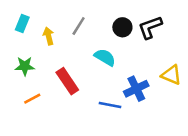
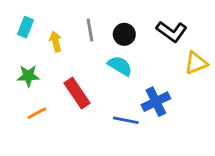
gray line: (79, 26) -> (90, 30), turned -42
black circle: (122, 27) -> (124, 34), moved
black L-shape: (150, 27) -> (172, 31), turned -124
yellow triangle: (171, 75) -> (196, 63), moved, turned -45

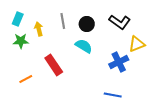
green star: (28, 76) -> (21, 41), moved
blue cross: (156, 102) -> (119, 62), moved
blue line: (126, 120) -> (113, 95), moved

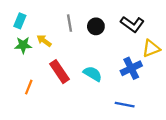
yellow arrow: (39, 29) -> (44, 41), moved, turned -40
cyan semicircle: (84, 46) -> (93, 74), moved
orange line: (26, 79) -> (29, 87), turned -40

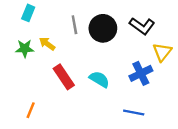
cyan rectangle: (20, 21) -> (28, 13), moved
black circle: (96, 26) -> (103, 28), size x1.5
yellow triangle: (151, 48) -> (162, 52), turned -30
orange line: (29, 87) -> (31, 110), moved

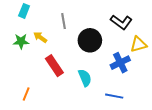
black circle: (103, 28) -> (90, 40), moved
yellow triangle: (162, 52) -> (138, 44), turned 36
cyan semicircle: (99, 79) -> (85, 78), moved, turned 36

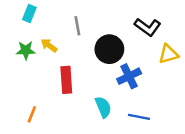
blue cross: (120, 63) -> (129, 76), moved
red rectangle: (54, 66) -> (66, 80), turned 30
cyan semicircle: (85, 78) -> (103, 107), moved

